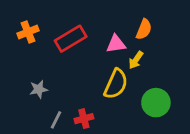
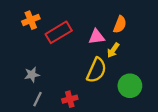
orange cross: (28, 32) -> (31, 20), moved
gray line: (56, 120) -> (37, 99), moved

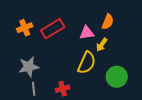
orange cross: (31, 20) -> (25, 28), moved
gray star: (32, 75) -> (29, 67), size x1.5
gray line: (37, 99) -> (34, 89), turned -32

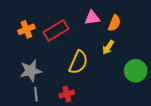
pink triangle: (87, 33) -> (92, 18), moved
yellow semicircle: (87, 63) -> (78, 62), moved
green circle: (117, 77) -> (136, 71), moved

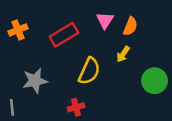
pink triangle: (92, 18) -> (105, 20), turned -49
orange cross: (26, 29) -> (18, 30), moved
gray line: (36, 94) -> (12, 107), moved

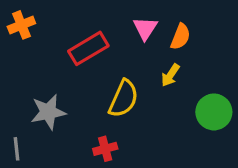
orange cross: (18, 30) -> (21, 25), moved

